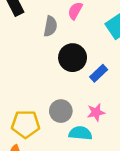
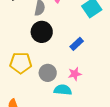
black circle: (73, 58) -> (42, 32), moved
yellow pentagon: (26, 124) -> (21, 63), moved

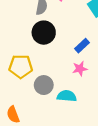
gray circle: (48, 73) -> (44, 85), moved
pink star: (75, 74) -> (80, 69), moved

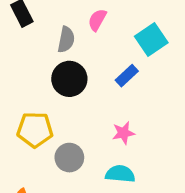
blue rectangle: (82, 46) -> (127, 76), moved
cyan semicircle: (67, 96) -> (120, 174), moved

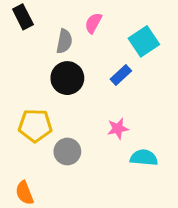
cyan semicircle: (120, 174) -> (144, 158), moved

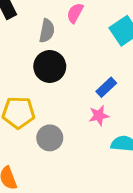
blue rectangle: (121, 75) -> (106, 87), moved

